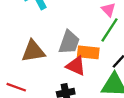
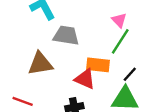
gray trapezoid: (69, 42) -> (66, 35), moved, turned -100

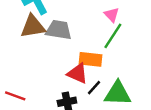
brown triangle: (40, 64) -> (33, 26), moved
black line: (130, 74) -> (94, 88), moved

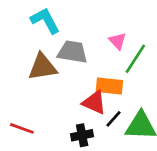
pink triangle: (112, 15) -> (118, 41), moved
brown triangle: (33, 26) -> (42, 67), moved

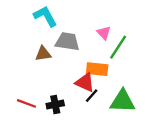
brown triangle: (42, 67) -> (43, 54), size x0.7
black line: (113, 119) -> (92, 96), moved
black cross: (82, 135) -> (55, 105), moved

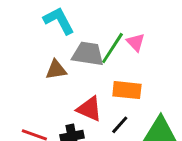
green line: (118, 47) -> (112, 48), moved
red triangle: (85, 82) -> (89, 109), moved

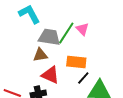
brown triangle: (56, 70) -> (40, 55), moved
black line: (120, 125) -> (83, 78), moved

